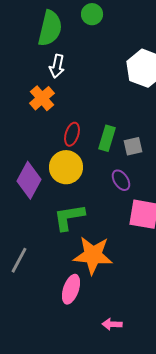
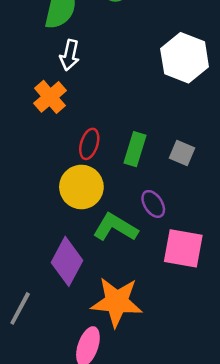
gray square: (133, 146) -> (182, 153), moved, turned 36
purple diamond: (29, 180) -> (67, 261), moved
green L-shape: (69, 217) -> (115, 227), moved, turned 40

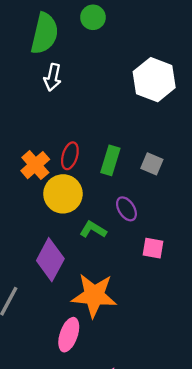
orange cross: (50, 97) -> (35, 165), moved
green L-shape: (115, 227) -> (93, 230), size x0.7
pink square: (183, 248) -> (153, 248), size x0.6

